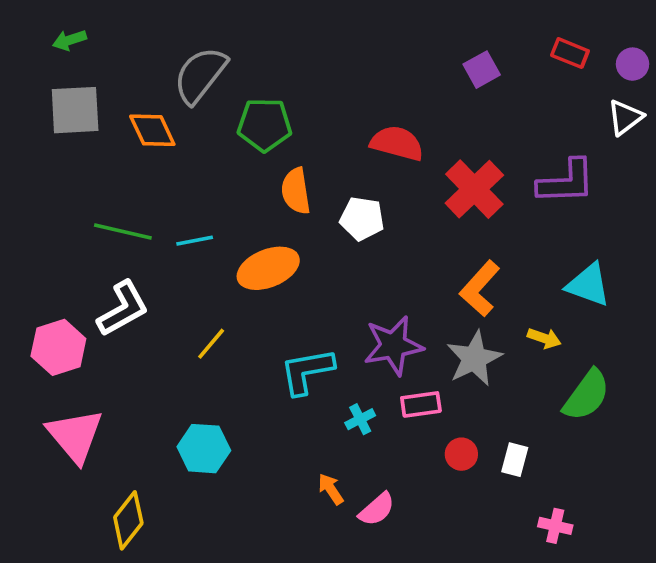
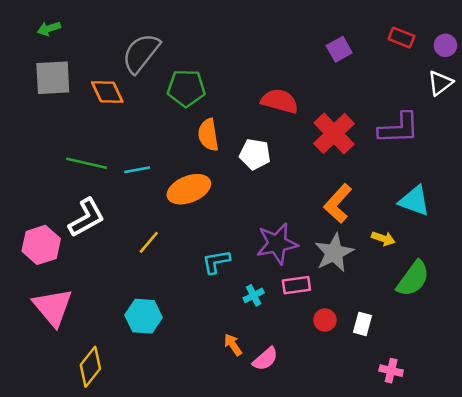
cyan L-shape: (307, 371) -> (216, 262), size x0.7

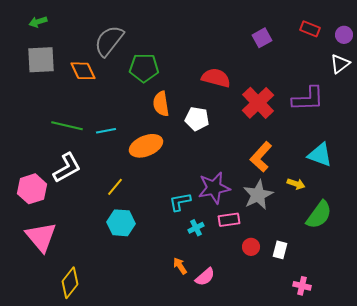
cyan L-shape: (216, 262) -> (180, 202), moved
cyan hexagon: (144, 316) -> (121, 223), moved

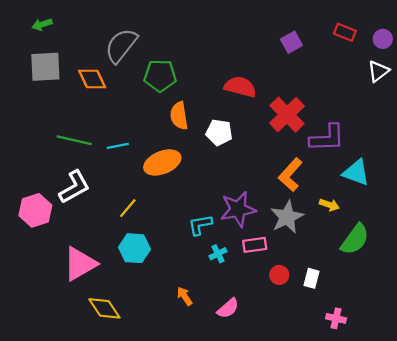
purple L-shape: (308, 99) -> (327, 138), moved
pink triangle: (41, 237) -> (80, 264), moved, turned 40
orange arrow: (180, 266) -> (185, 296), moved
yellow diamond: (70, 283) -> (104, 308), moved, turned -72

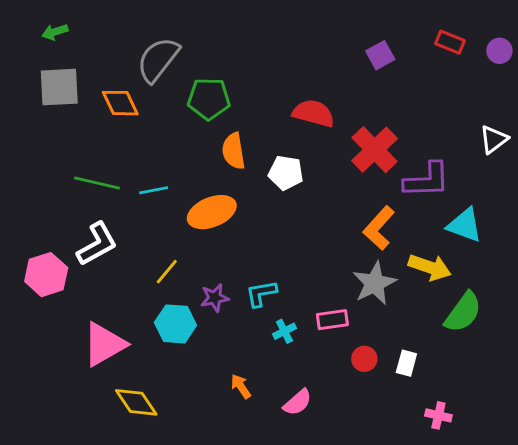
white triangle: (378, 71) -> (494, 139), moved
yellow arrow: (329, 205) -> (430, 267), size x1.6
purple star: (238, 209) -> (215, 298), moved, size x0.6

